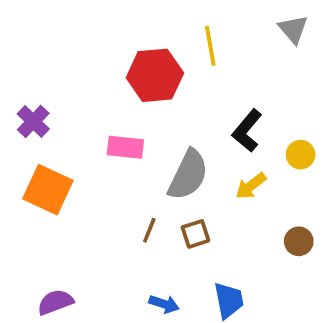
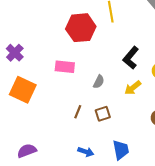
gray semicircle: (188, 175) -> (99, 82), size x0.5

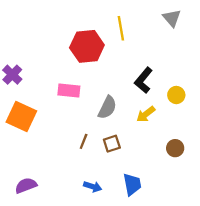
gray semicircle: (99, 82) -> (107, 107), size x1.5

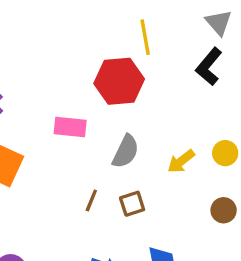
red hexagon: (87, 46) -> (119, 81), moved
black L-shape: (143, 80) -> (209, 67), moved
yellow circle: (176, 95) -> (225, 153), moved

